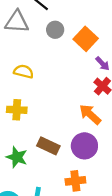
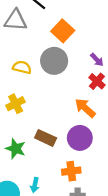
gray circle: (55, 30) -> (54, 61), moved, size x1.6
orange square: (86, 39) -> (63, 31), moved
yellow cross: (17, 110) -> (16, 104), turned -30

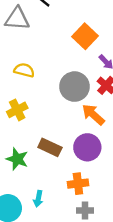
orange square: (63, 31) -> (85, 36), moved
gray circle: (54, 61) -> (74, 87), moved

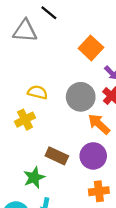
yellow semicircle: (24, 70) -> (38, 92), moved
green star: (17, 159) -> (34, 178), moved, turned 30
orange cross: (78, 184) -> (99, 191), moved

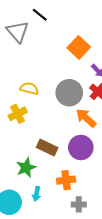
gray triangle: (25, 31) -> (18, 32), turned 45
orange cross: (99, 191) -> (66, 180), moved

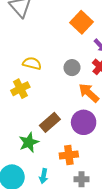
gray circle: (69, 93) -> (72, 68), size x0.6
brown rectangle: (47, 148) -> (50, 122), turned -66
cyan arrow: (37, 194) -> (44, 176), moved

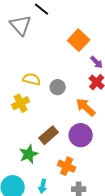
gray circle: (72, 68) -> (58, 87), moved
orange cross: (69, 155) -> (67, 166), turned 30

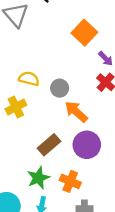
orange arrow: (86, 107) -> (76, 112), moved
green star: (29, 154) -> (38, 178), moved

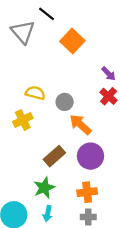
orange square: (84, 33) -> (72, 41), moved
orange cross: (70, 181) -> (87, 192), moved, turned -30

